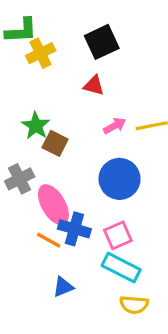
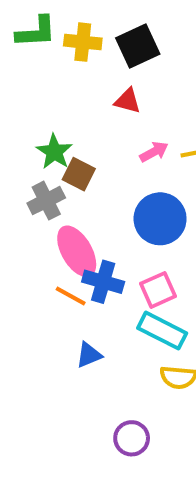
yellow cross: (41, 53) -> (83, 42), moved, turned 32
gray cross: (20, 179) -> (46, 201), moved

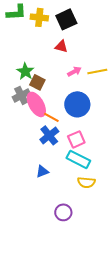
pink ellipse: (77, 251) -> (36, 104), moved
blue cross: (103, 282) -> (49, 135), turned 36
orange line: (71, 296) -> (51, 117), moved

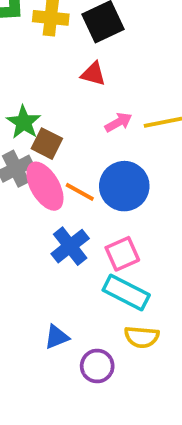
orange line: (51, 117) -> (80, 192), moved
blue triangle: (42, 171) -> (57, 337), moved
purple circle: (63, 212) -> (97, 366), moved

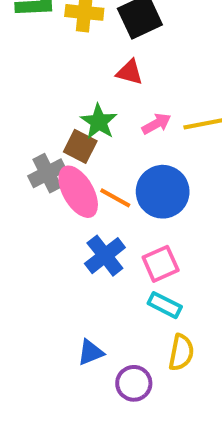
green star: (24, 122) -> (99, 122), moved
cyan rectangle: (126, 293) -> (165, 305), size x0.7
yellow semicircle: (142, 337) -> (181, 352), turned -84

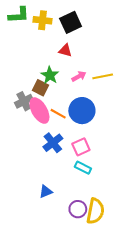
yellow semicircle: (181, 352) -> (95, 211), moved, size x1.4
purple circle: (134, 383) -> (78, 209), moved

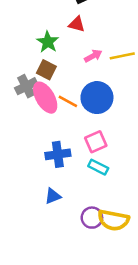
green star: (50, 75) -> (48, 42), moved
blue cross: (53, 143) -> (58, 154), moved, turned 30
yellow semicircle: (95, 211) -> (113, 220), turned 90

